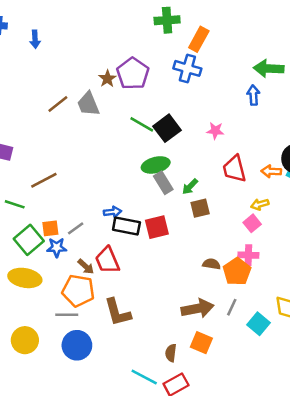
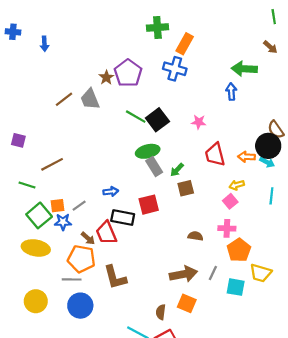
black rectangle: (126, 226) -> (123, 218), moved
orange pentagon: (237, 272) -> (239, 250), moved
cyan square: (258, 324) -> (236, 287), turned -30

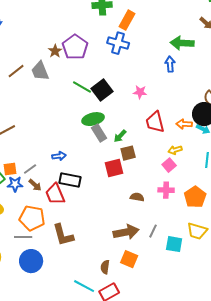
red square: (149, 205) -> (114, 168), moved
brown arrow: (88, 238) -> (35, 185), moved
orange pentagon: (239, 250) -> (195, 197), moved

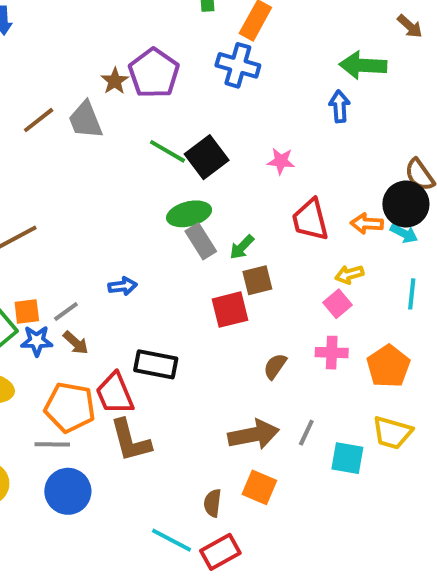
black rectangle: (70, 180) -> (156, 364), moved
red trapezoid: (55, 194) -> (115, 394), moved
brown semicircle: (137, 197) -> (275, 366), turned -64

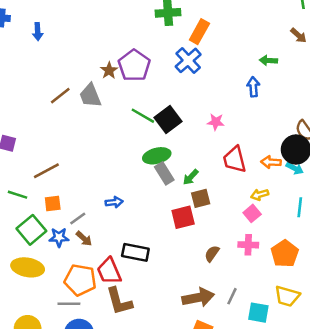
blue cross: (238, 65) -> (188, 60), turned 32
green arrow: (363, 65) -> (268, 60), size x0.6
orange square: (27, 312) -> (53, 203), moved

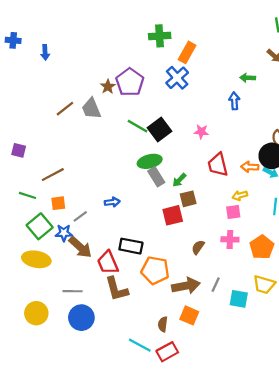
pink square: (252, 213) -> (233, 212), turned 32
brown arrow: (84, 239) -> (80, 247), moved, size x1.6
orange pentagon: (80, 280) -> (155, 270), moved

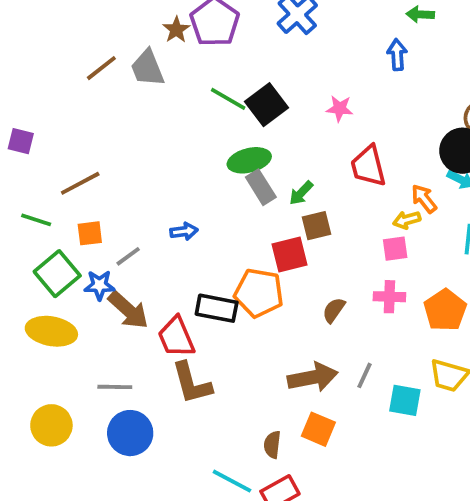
orange arrow: (250, 167) -> (424, 199), moved, turned 49
orange pentagon: (155, 270) -> (259, 293), moved

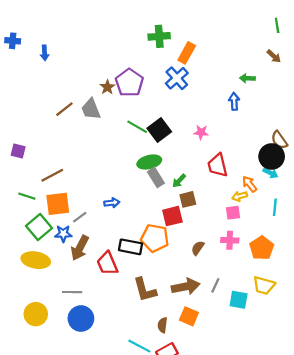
orange square: (90, 233) -> (58, 204), size x1.6
brown arrow: (128, 310) -> (80, 248), turned 75
brown L-shape: (192, 383) -> (145, 290), moved

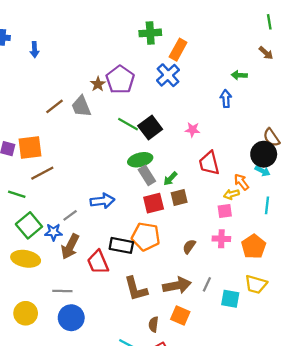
blue arrow: (112, 203) -> (102, 201), size x1.5
orange square: (58, 204) -> (30, 148), moved
red square: (172, 216) -> (154, 203), moved

